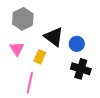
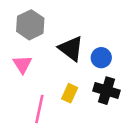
yellow rectangle: (40, 57) -> (70, 93), moved

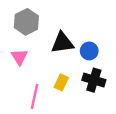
black triangle: (71, 48) -> (62, 43), turned -45

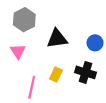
blue circle: (89, 51) -> (95, 43), moved

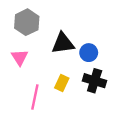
blue circle: (95, 43) -> (89, 53), moved

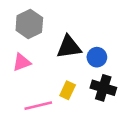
pink triangle: (20, 57) -> (22, 62), turned 42
pink line: (35, 97) -> (38, 106), turned 65

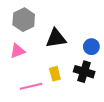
blue circle: (97, 57) -> (91, 47), moved
yellow rectangle: (68, 90) -> (55, 74), turned -40

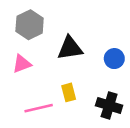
black cross: (84, 72) -> (109, 105), moved

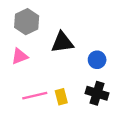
blue circle: (114, 59) -> (97, 60), moved
yellow rectangle: (69, 92) -> (61, 97), moved

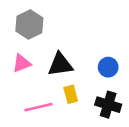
black triangle: (62, 42) -> (60, 65), moved
yellow rectangle: (61, 97) -> (71, 94), moved

